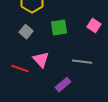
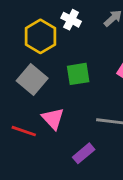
gray square: (26, 32) -> (32, 80), size x1.5

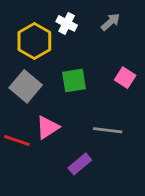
pink triangle: (53, 119) -> (48, 127), turned 40

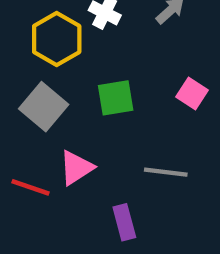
purple rectangle: (80, 164) -> (124, 222), turned -65

